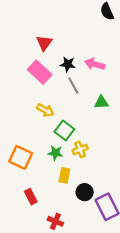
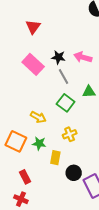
red triangle: (44, 43) -> (33, 27), moved
yellow arrow: (45, 110) -> (38, 117), moved
green square: (64, 130) -> (66, 103), moved
green star: (55, 153) -> (39, 143), moved
red cross: (55, 221) -> (21, 199), moved

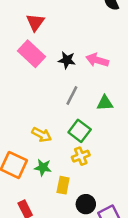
pink rectangle: (33, 64) -> (32, 54), moved
gray line: (63, 76) -> (72, 95), moved, turned 56
green square: (66, 103) -> (80, 131), moved

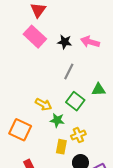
green triangle: (105, 103) -> (98, 90), moved
yellow cross: (81, 156) -> (78, 135), moved
green star: (43, 167) -> (57, 120), moved

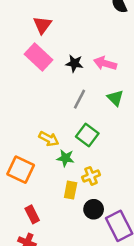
green triangle: (98, 90) -> (115, 98), moved, turned 48

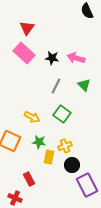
green star: (65, 158) -> (39, 142), moved
black circle: (94, 209) -> (72, 165), moved
red rectangle: (32, 214) -> (29, 179), moved

